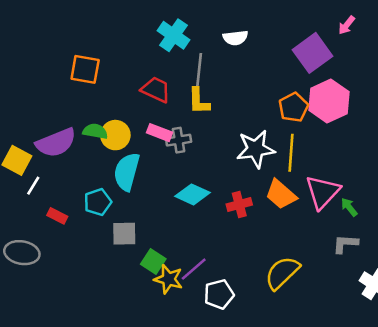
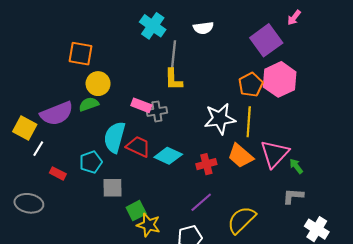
red trapezoid: (156, 90) -> (138, 147), moved
green semicircle: (95, 131) -> (89, 104), turned -30
yellow circle: (115, 135) -> (98, 84), moved
green square: (153, 261) -> (136, 211), turned 30
purple line: (194, 269) -> (201, 202), moved

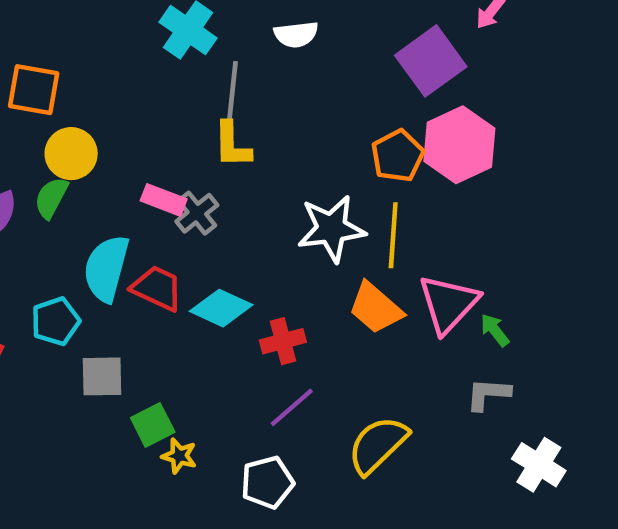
green semicircle: (89, 104) -> (51, 198), turned -42
gray cross: (157, 111) -> (197, 213), turned -30
red cross: (206, 164) -> (283, 341), moved
yellow star: (149, 225) -> (179, 456), size x0.7

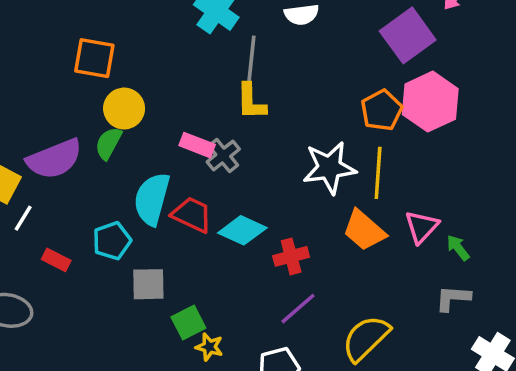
pink triangle: (448, 304) -> (422, 227), size x0.7

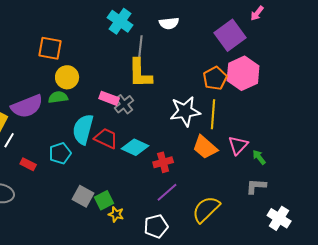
yellow L-shape: (251, 102) -> (140, 73), size x1.4
green semicircle: (108, 143) -> (58, 97), turned 54
gray square: (148, 284) -> (83, 196), moved, turned 30

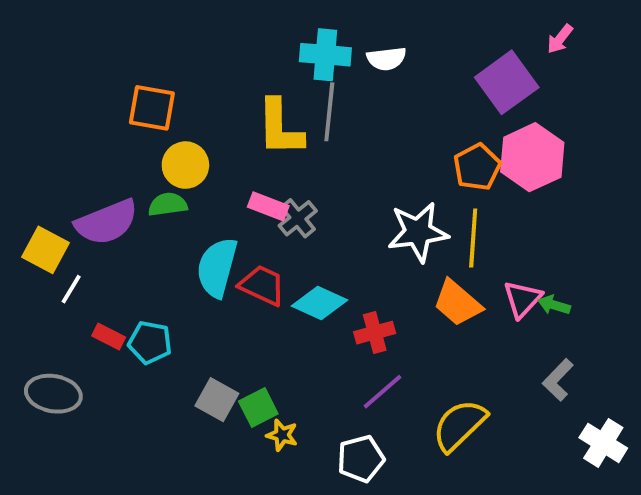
cyan cross: (120, 21) -> (325, 55), moved, turned -30
yellow L-shape: (140, 73) -> (280, 128), moved
cyan pentagon: (60, 153) -> (150, 342), moved, turned 30
green arrow: (259, 157) -> (554, 305), moved, turned -35
gray L-shape: (256, 186) -> (558, 380), turned -50

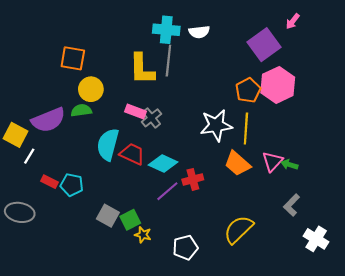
purple line: (383, 392) -> (167, 191), moved

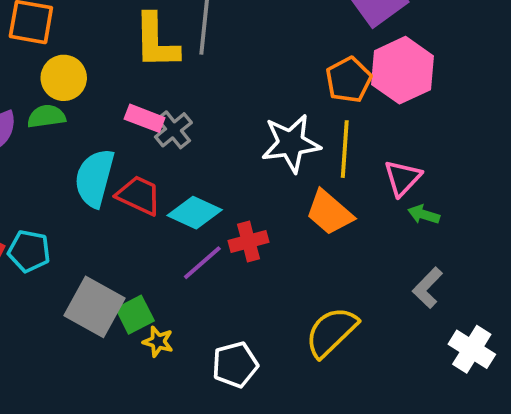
pink triangle: (272, 161) -> (403, 178), moved
gray square: (108, 216) -> (95, 307), size x1.4

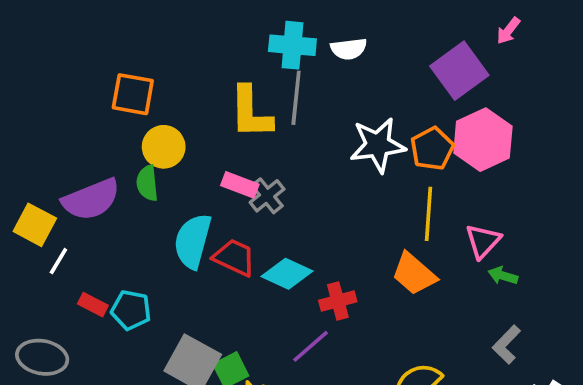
green semicircle: (46, 116) -> (147, 183), turned -88
white star: (291, 143) -> (378, 145), moved
purple line: (202, 263) -> (311, 346), moved

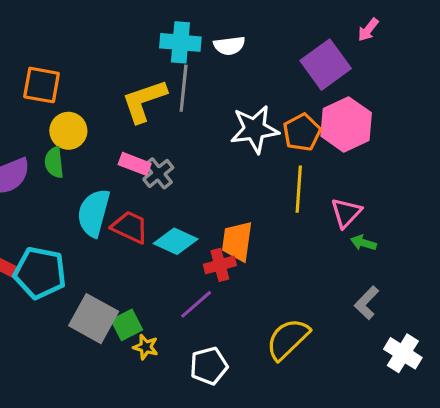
yellow L-shape: (251, 112) -> (144, 101), turned 72
orange trapezoid: (414, 274) -> (237, 241), moved, turned 57
cyan pentagon: (131, 310) -> (40, 273), size x1.5

